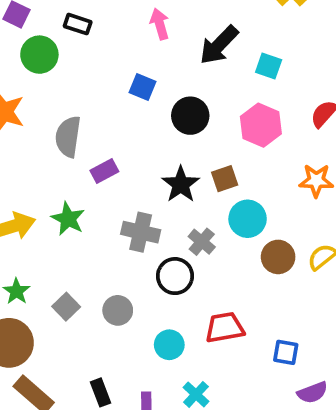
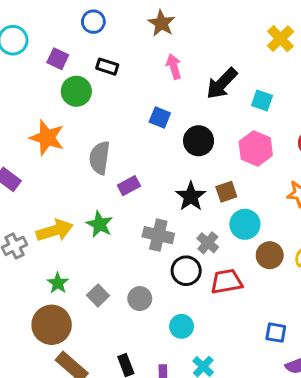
red trapezoid: (225, 328) -> (226, 282), moved

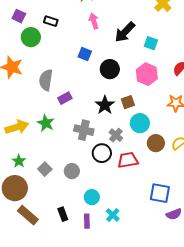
cyan circle: (182, 326) -> (92, 197), moved
blue square: (276, 333) -> (160, 193), size x1.5

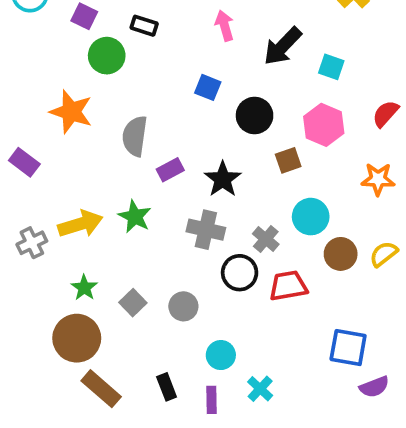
brown square: (128, 102) -> (288, 160), moved
black star: (105, 105) -> (223, 179), moved

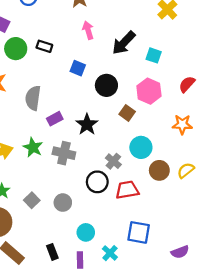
black rectangle: (144, 26) -> (44, 46), moved
brown square: (288, 160) -> (127, 113), turned -35
gray cross: (206, 230) -> (64, 153), moved
blue square: (348, 348) -> (139, 232), moved

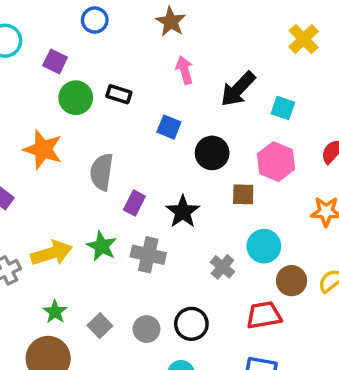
brown square: (127, 113) -> (243, 194), turned -35
purple rectangle: (55, 119) -> (134, 203), turned -35
black circle: (97, 182) -> (191, 324), moved
red trapezoid: (127, 190) -> (264, 315), moved

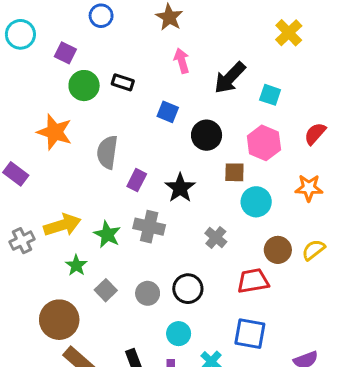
green star: (102, 246) -> (107, 234), moved
cyan circle: (264, 246) -> (256, 202), moved
green star: (55, 312) -> (76, 265), moved

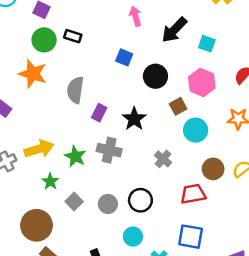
black rectangle: (123, 82) -> (73, 36), moved
green circle: (84, 86) -> (44, 40), moved
brown square: (234, 172) -> (178, 106), turned -30

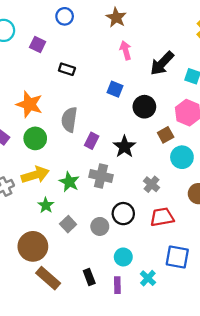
green circle: (44, 40) -> (35, 138), moved
red trapezoid: (193, 194) -> (162, 217), moved
black circle: (140, 200) -> (123, 214), moved

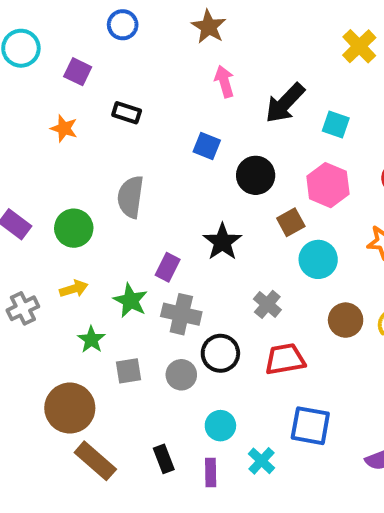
orange star: (29, 104) -> (64, 128), moved, size x0.6
purple rectangle: (92, 141) -> (168, 267), moved
yellow arrow: (35, 175) -> (74, 289), size x0.6
gray cross: (101, 176) -> (181, 314), moved
gray square: (68, 224) -> (129, 371), turned 35

